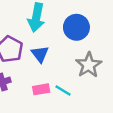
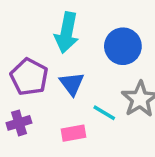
cyan line: (63, 91) -> (104, 113), moved

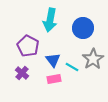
blue triangle: (72, 84) -> (53, 60), moved
purple cross: (19, 123) -> (22, 73), turned -32

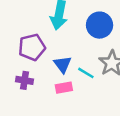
purple pentagon: (28, 46) -> (32, 47), turned 30
purple cross: (22, 73) -> (25, 80), turned -32

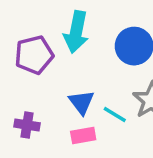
purple pentagon: (32, 47) -> (34, 55), moved

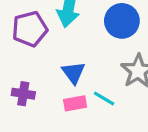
cyan line: (115, 114) -> (104, 98), moved

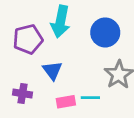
blue triangle: (73, 73) -> (52, 70), moved
cyan line: (104, 98) -> (90, 98), turned -30

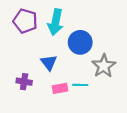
blue circle: (105, 32) -> (80, 42), moved
purple pentagon: (28, 39) -> (25, 21), moved, turned 30

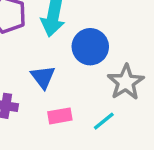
cyan line: (80, 85) -> (104, 121), moved, turned -40

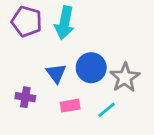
blue circle: (90, 47) -> (91, 68), moved

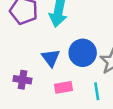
cyan line: (107, 110) -> (97, 91), turned -60

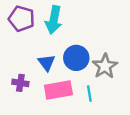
pink rectangle: (63, 87) -> (58, 90), size x1.6

